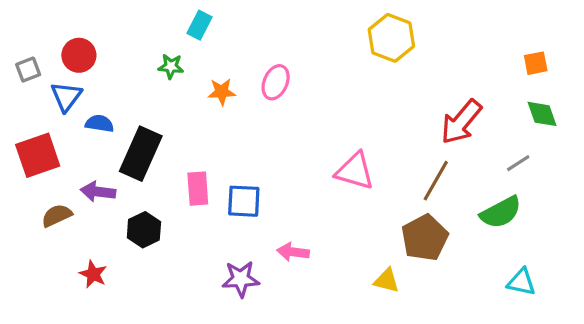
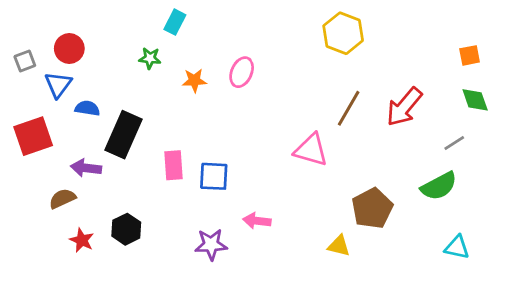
brown line: (436, 181) -> (349, 108), moved
brown semicircle: (57, 215) -> (62, 199), moved
black hexagon: (144, 230) -> (126, 229), moved

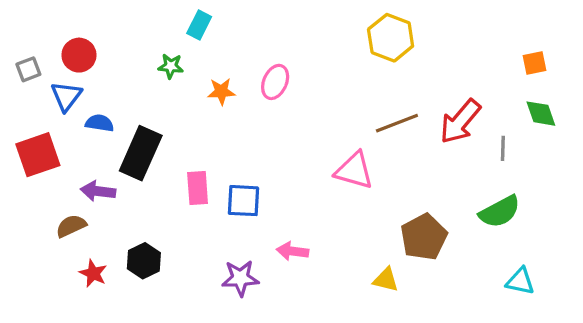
brown line: (349, 108) -> (397, 123), turned 39
gray line: (454, 143) -> (503, 148), moved, turned -55

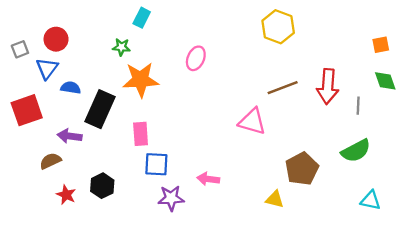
orange star: (221, 91) -> (141, 80), moved, size x1.8
red arrow: (460, 122) -> (328, 86), turned -36
blue square: (243, 201) -> (156, 164), moved

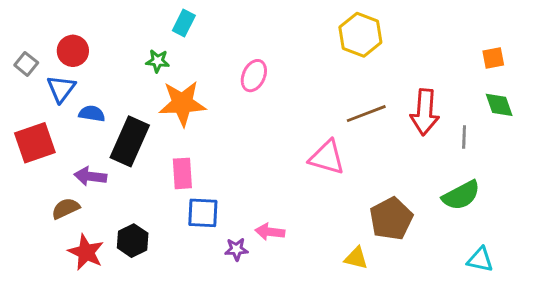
gray square: (20, 49) -> (26, 64), turned -30
red star: (66, 195) -> (86, 252), size x1.4
purple star: (171, 198) -> (236, 249), moved, size x0.7

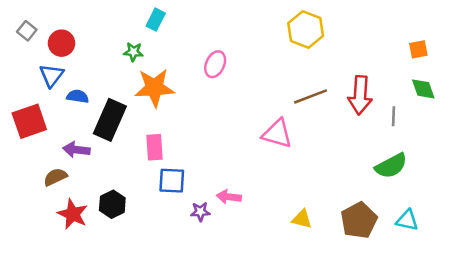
gray square: (26, 64) -> (27, 31), moved
brown pentagon: (391, 219) -> (359, 220), moved

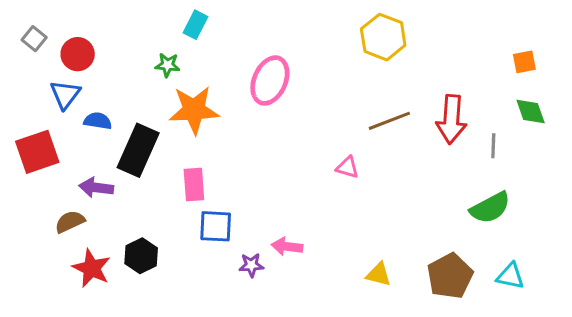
pink ellipse: (215, 64) -> (270, 81), size x1.4
pink triangle: (277, 134) -> (347, 167), size x0.6

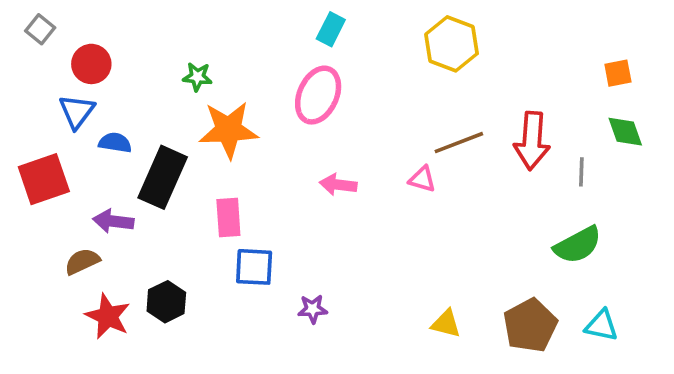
cyan rectangle: (195, 25) -> (331, 29), moved
gray square: (34, 39) -> (40, 29), moved
pink triangle: (347, 167) -> (422, 179), moved
pink arrow: (287, 246) -> (338, 185), moved
purple star: (251, 265) -> (313, 309), moved

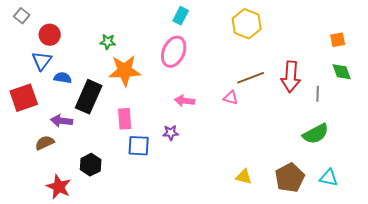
purple star: (313, 309) -> (171, 133), moved
red star: (108, 316) -> (59, 187), moved

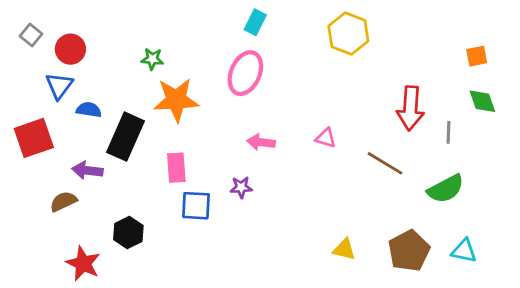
gray square: (22, 16) -> (31, 35), moved
brown line: (251, 78) -> (385, 163), moved, turned 52

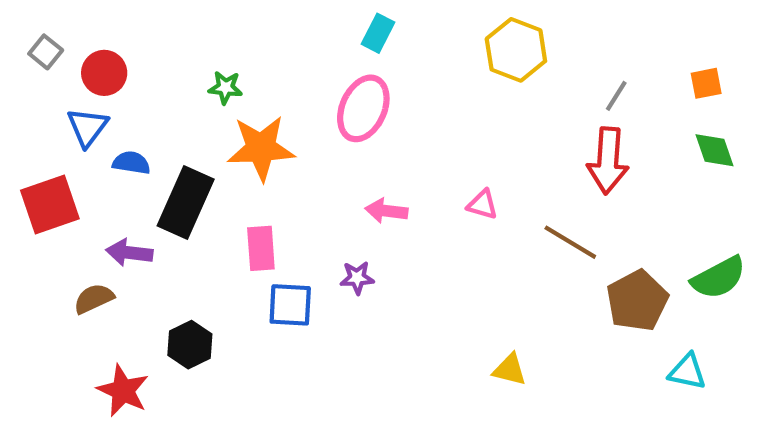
gray line: (449, 132) -> (616, 96), moved, turned 30
green semicircle: (446, 189) -> (719, 278), moved
brown pentagon: (409, 251) -> (637, 301), moved

